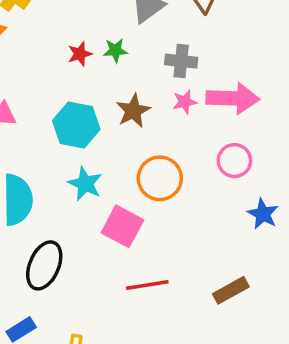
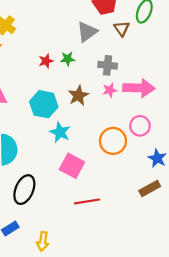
orange circle: (160, 178) -> (113, 141), moved
cyan star: (85, 184) -> (60, 132), moved
brown rectangle: (231, 290) -> (150, 188), moved

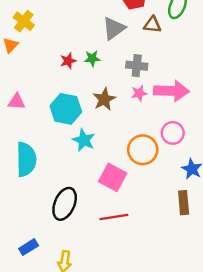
brown triangle: (122, 29) -> (152, 25), turned -49
pink square: (72, 166) -> (113, 177), moved
brown rectangle: (150, 188) -> (184, 203), turned -66
black ellipse: (24, 190) -> (65, 204), moved

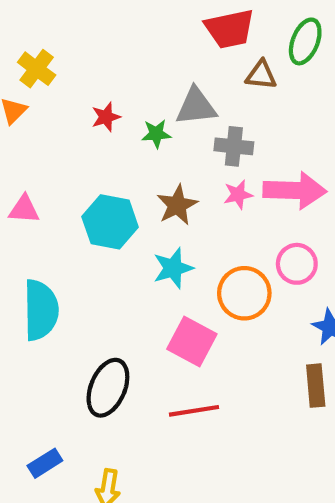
gray triangle: (114, 28) -> (196, 106), moved, turned 30
red star: (68, 61) -> (106, 117), moved
cyan star: (84, 140) -> (173, 268), moved, turned 30

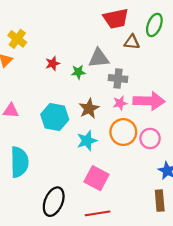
orange circle: (244, 293) -> (123, 132), moved

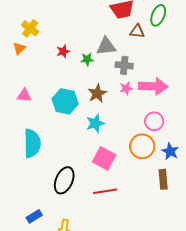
orange circle: (123, 132) -> (142, 146), moved

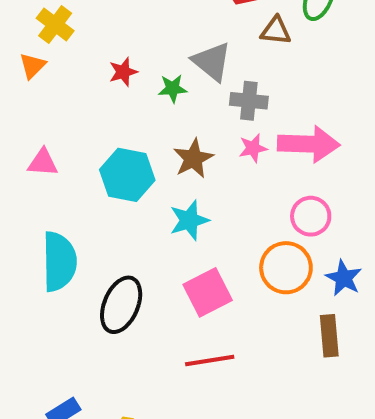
gray triangle: (106, 46) -> (212, 62), turned 45
pink square: (104, 158) -> (208, 292), turned 35
black ellipse: (64, 180) -> (121, 305), moved

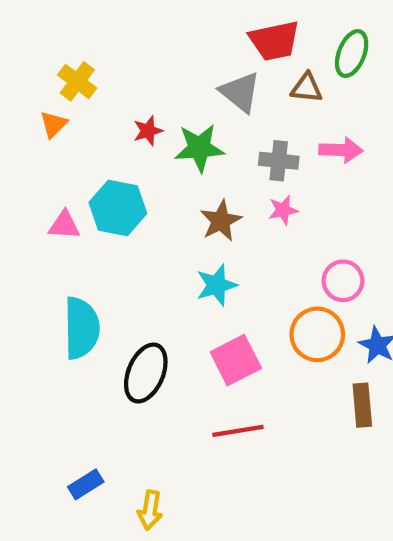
gray triangle: (212, 62) -> (240, 92), moved
green star: (173, 88) -> (199, 148), size x1.6
pink arrow: (309, 144) -> (341, 150), moved, size x0.7
cyan hexagon: (127, 175) -> (118, 208), moved

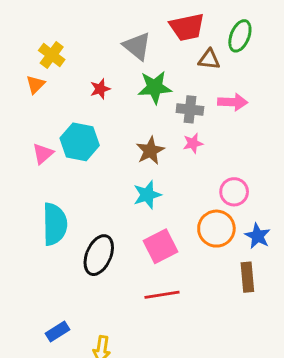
gray triangle: (240, 92) -> (137, 46), moved
green star: (199, 148) -> (155, 87), moved
pink triangle: (64, 225) -> (43, 154), turned -45

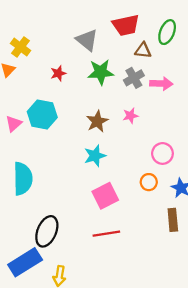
gray cross: (190, 109) -> (134, 78), moved, turned -36
orange circle: (216, 229) -> (149, 182), size x0.6
black ellipse: (99, 255) -> (47, 231), moved
blue rectangle: (58, 332) -> (25, 262), size x1.8

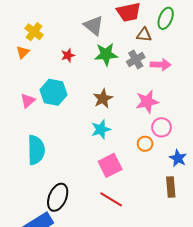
pink star: (130, 116) -> (147, 102), moved, size x1.6
orange circle: (149, 182) -> (145, 144), moved
red line: (106, 234) -> (111, 199), turned 40

